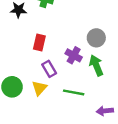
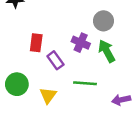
red rectangle: (39, 42) -> (36, 43), moved
yellow triangle: (39, 88) -> (48, 95), moved

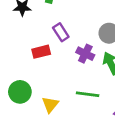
red rectangle: (36, 43) -> (41, 52), turned 66
purple rectangle: (55, 60) -> (61, 32), moved

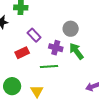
green line: (88, 94) -> (49, 67), moved

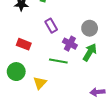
green arrow: (76, 51) -> (90, 52), turned 54
red rectangle: (22, 53) -> (24, 44), moved, turned 32

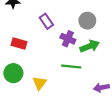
green arrow: (90, 52) -> (90, 46), turned 42
green line: (58, 61) -> (71, 67), moved

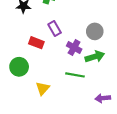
red rectangle: (19, 43) -> (36, 43), moved
green circle: (13, 73) -> (19, 67), moved

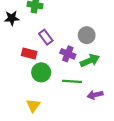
green circle: (19, 67) -> (41, 72), moved
yellow triangle: (43, 88) -> (33, 105), moved
purple arrow: (103, 98) -> (95, 95), moved

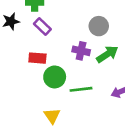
purple rectangle: (46, 37) -> (42, 26), moved
green line: (72, 81) -> (81, 89), moved

